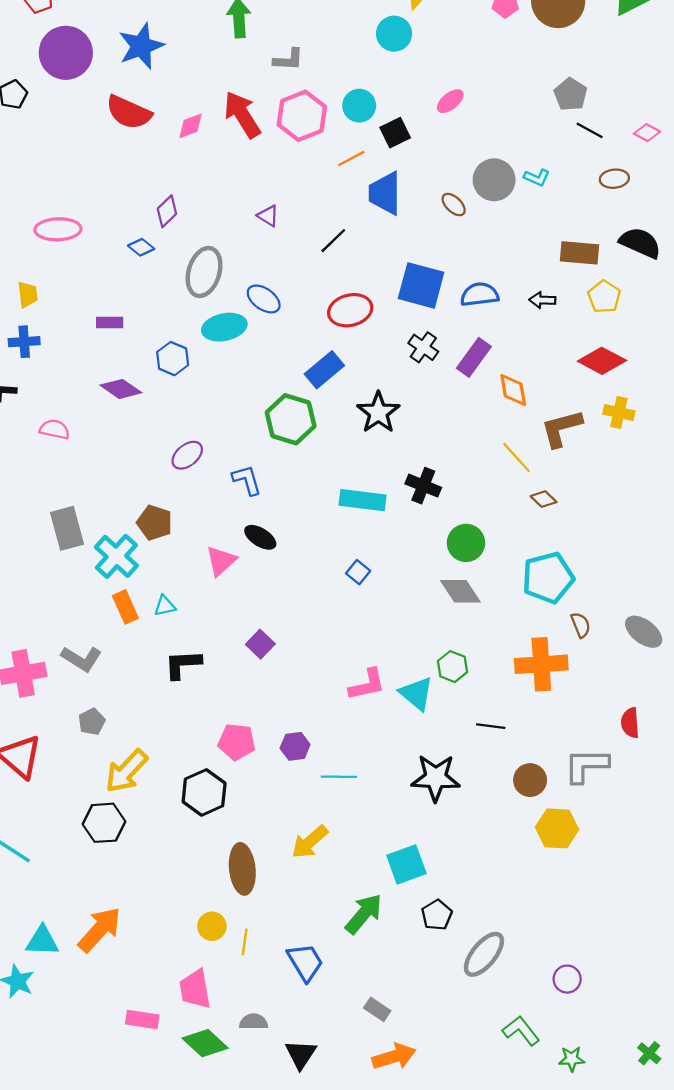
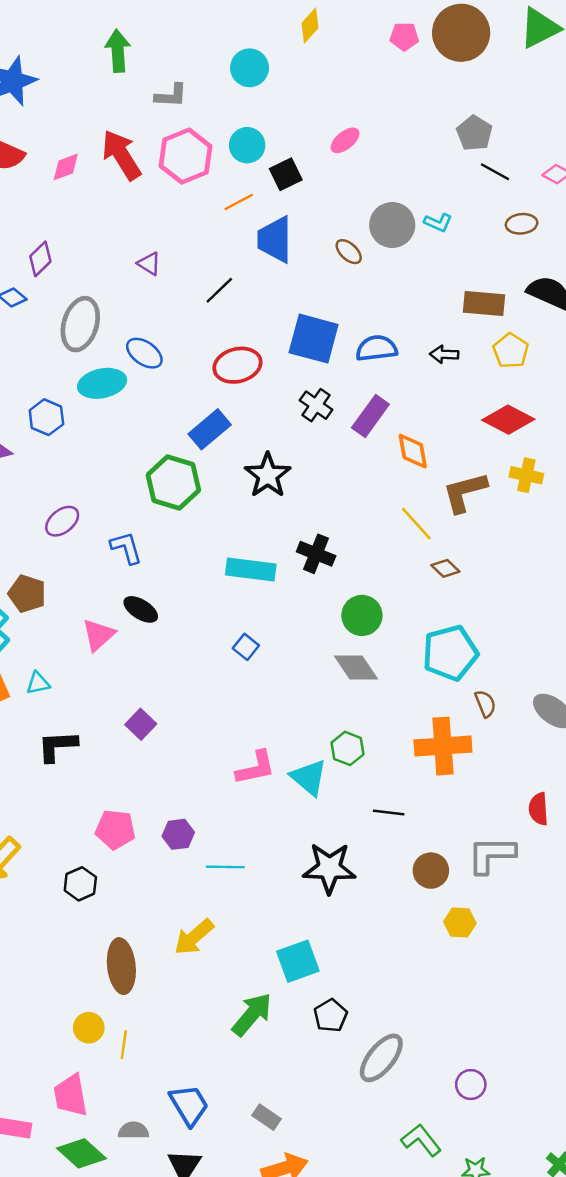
cyan circle: (394, 34) -> (250, 68), moved
black hexagon: (204, 792) -> (80, 884), size x0.7
yellow hexagon: (557, 828) -> (460, 923), size x0.7
blue trapezoid: (305, 962) -> (189, 1105), moved

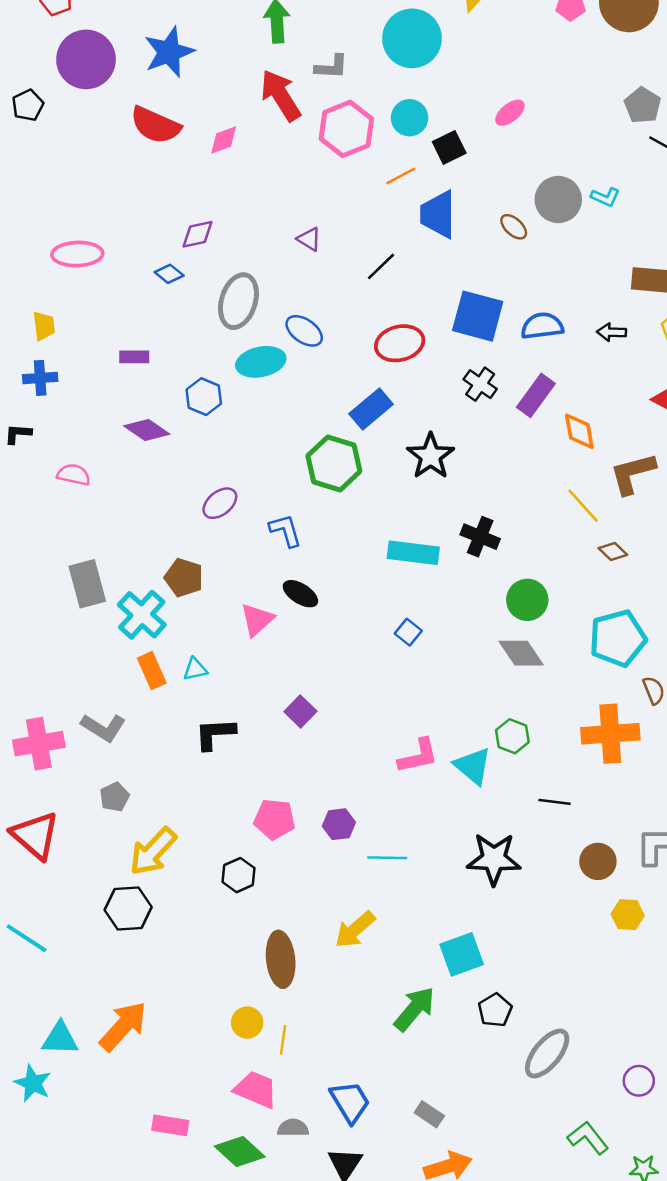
cyan circle: (250, 68) -> (412, 38), size x1.5
red arrow: (121, 155) -> (281, 95), moved
purple diamond: (40, 259) -> (198, 234), turned 32
pink trapezoid: (71, 1095) -> (256, 1089), moved, turned 123

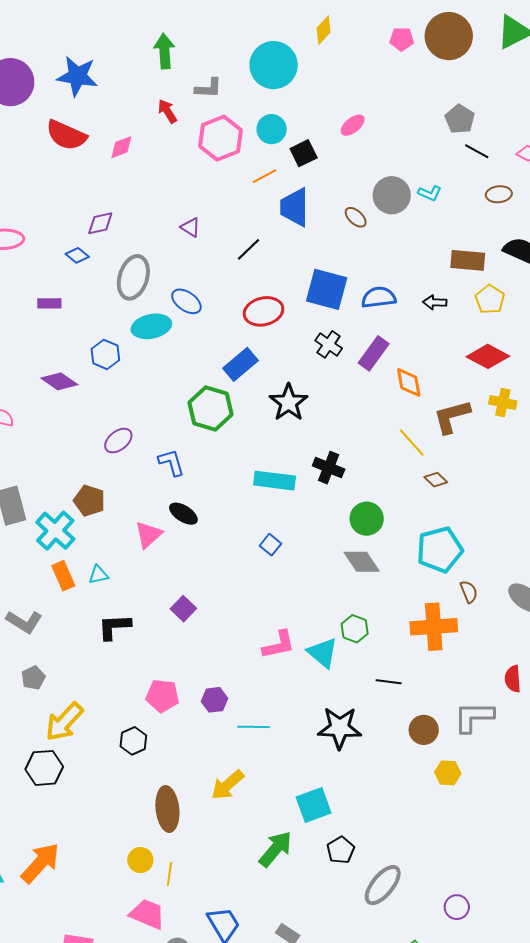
blue star: (169, 52) -> (77, 76), turned 30
red arrow: (281, 95) -> (167, 111), size x0.6
purple rectangle: (134, 357) -> (49, 303), moved

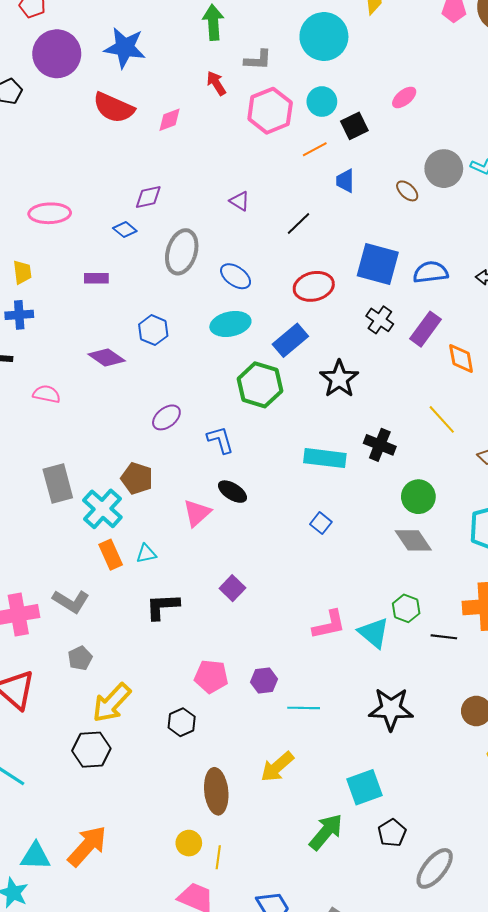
blue trapezoid: (295, 207) -> (345, 181), size x0.6
cyan ellipse: (151, 326) -> (230, 324), moved
yellow line: (412, 443) -> (442, 419), moved
black line: (389, 682) -> (444, 637), moved

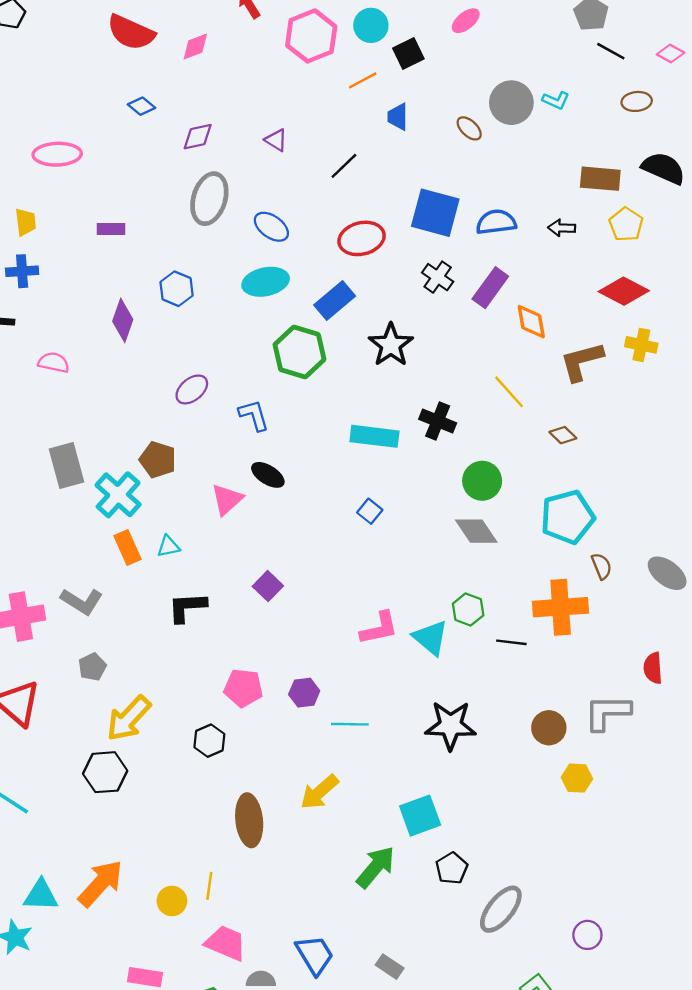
purple diamond: (148, 197) -> (198, 137), moved
blue diamond: (125, 230) -> (141, 106), moved
purple diamond: (107, 358) -> (123, 320), turned 75
yellow circle: (189, 843) -> (172, 901), moved
yellow line: (218, 857) -> (209, 886), moved

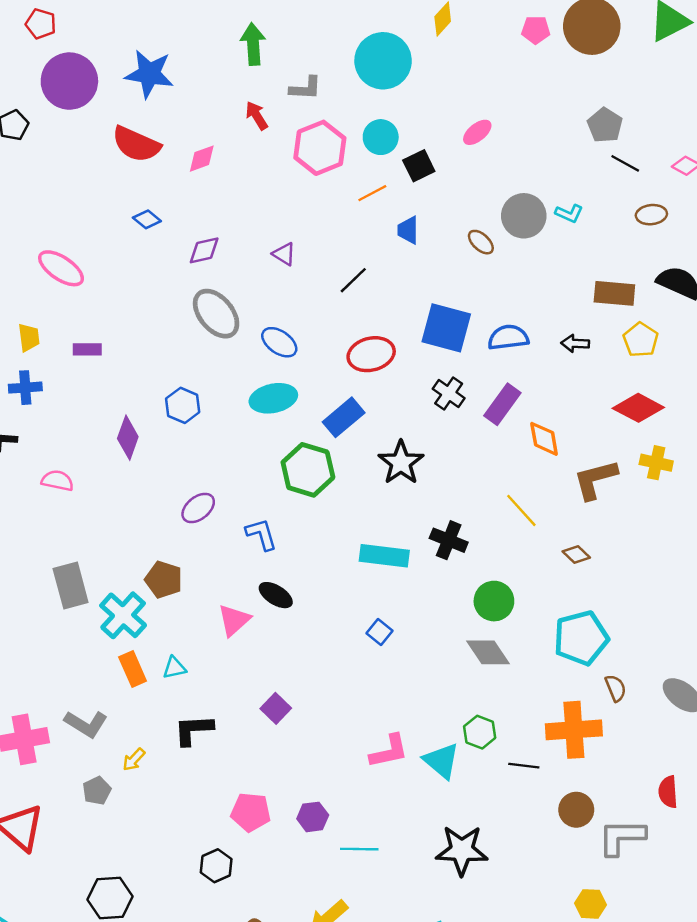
pink ellipse: (57, 154) -> (61, 268), turned 36
gray ellipse: (209, 199) -> (216, 314), turned -57
purple rectangle: (111, 229) -> (87, 349), moved
yellow arrow: (129, 718) -> (134, 760), moved, size x0.5
brown circle: (549, 728) -> (576, 810), moved

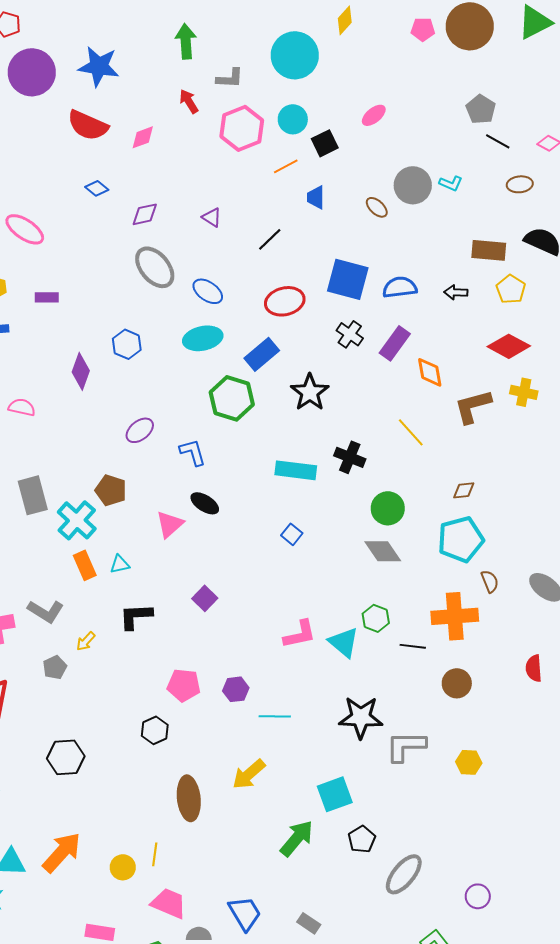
brown diamond: (576, 555) -> (464, 490), moved, turned -50
gray L-shape: (622, 837) -> (406, 746), moved

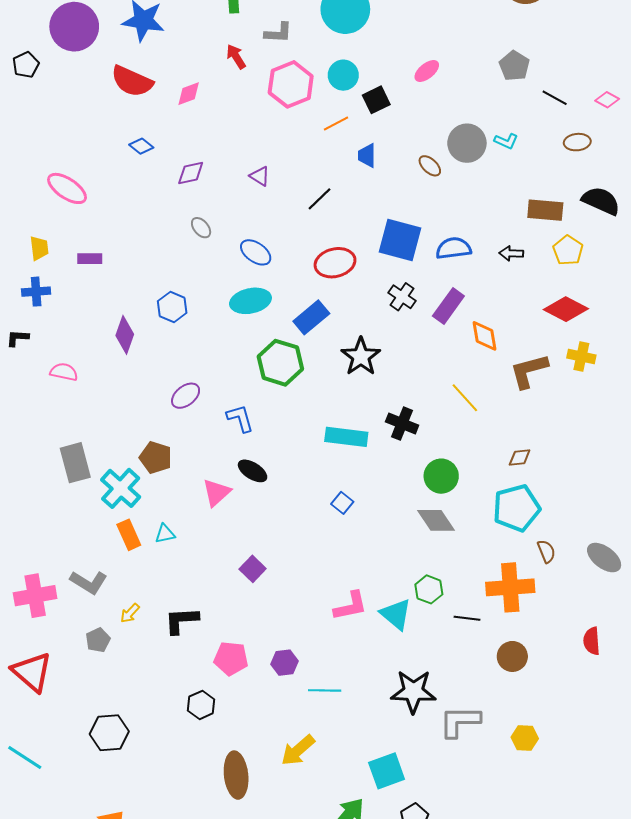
gray pentagon: (481, 109) -> (514, 66), moved
gray ellipse: (155, 267) -> (201, 228), size x0.5
black L-shape: (136, 616) -> (181, 620), moved

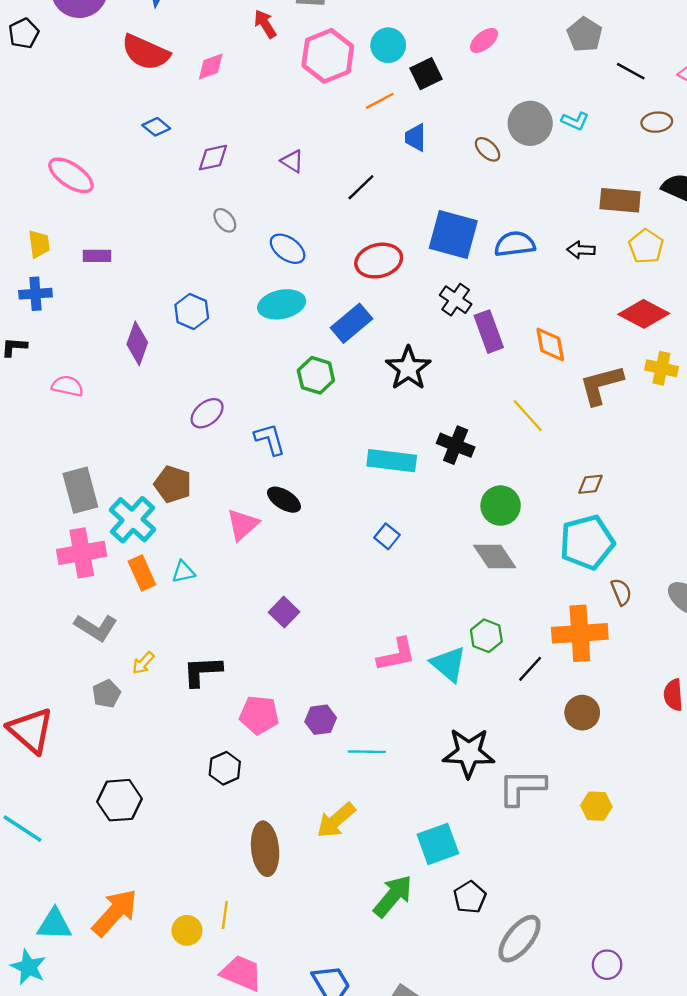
purple rectangle: (448, 306) -> (489, 332), moved, turned -56
green hexagon: (280, 363) -> (316, 375), size x0.7
pink cross: (35, 596) -> (82, 553), moved
black line: (467, 618) -> (530, 669), turned -55

